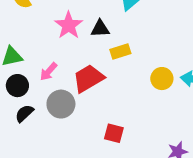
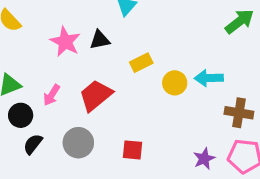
yellow rectangle: (120, 52) -> (141, 63), moved
gray circle: (61, 104) -> (78, 143), moved

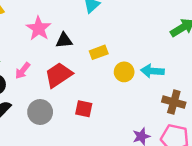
black triangle: (100, 40) -> (64, 40), moved
red square: (133, 150) -> (84, 109), moved

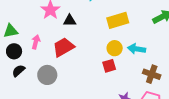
yellow rectangle: (99, 52) -> (118, 20), moved, size x1.5
pink arrow: (23, 71) -> (36, 42), turned 152
red square: (84, 109) -> (109, 66), moved, turned -32

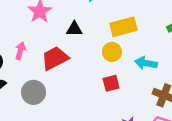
black triangle: (70, 21) -> (74, 29), moved
yellow circle: (115, 48) -> (112, 52), moved

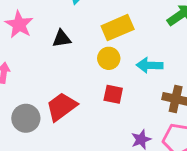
red trapezoid: (55, 58) -> (62, 107), moved
red square: (111, 83) -> (113, 94), turned 35

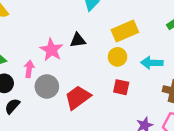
pink star: (19, 24) -> (51, 50), moved
gray circle: (26, 118) -> (47, 86), moved

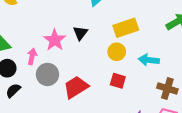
black triangle: (78, 40) -> (80, 33), turned -49

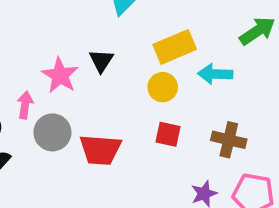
cyan arrow: (149, 60) -> (215, 74), moved
red trapezoid: (76, 87) -> (100, 150), turned -140
brown cross: (167, 89) -> (229, 140), moved

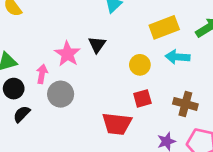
yellow rectangle: (175, 47) -> (164, 27), moved
red square: (168, 134) -> (142, 98), turned -30
red trapezoid: (100, 150) -> (117, 124), moved

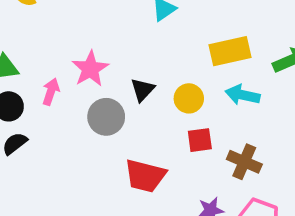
black triangle: (97, 45) -> (142, 90), moved
gray circle: (61, 94) -> (106, 117), moved
red square: (142, 98) -> (200, 140), moved

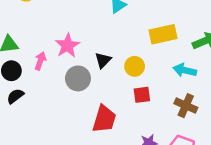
cyan arrow: (243, 95) -> (185, 70), moved
brown cross: (244, 162) -> (186, 106), moved
red trapezoid: (145, 176) -> (104, 119), turned -88

